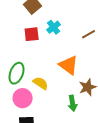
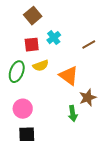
green ellipse: (17, 73) -> (17, 72), moved
yellow semicircle: (41, 83) -> (41, 66), moved, turned 126

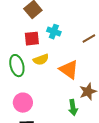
cyan cross: (54, 38) -> (54, 32), turned -32
green ellipse: (17, 72) -> (17, 66), turned -35

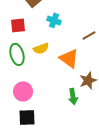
red square: (32, 39) -> (18, 25), moved
brown line: (89, 39) -> (89, 35), moved

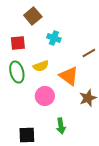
pink circle: (23, 91) -> (45, 96), moved
green arrow: (73, 96) -> (61, 126), moved

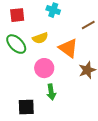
green ellipse: (17, 72) -> (16, 44), turned -30
green arrow: (61, 126) -> (51, 92), moved

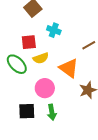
red square: (17, 15) -> (29, 42), moved
black square: (26, 107) -> (27, 111), moved

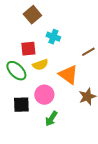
black square: (27, 111) -> (21, 105), moved
green arrow: (52, 112) -> (51, 119), turned 42

